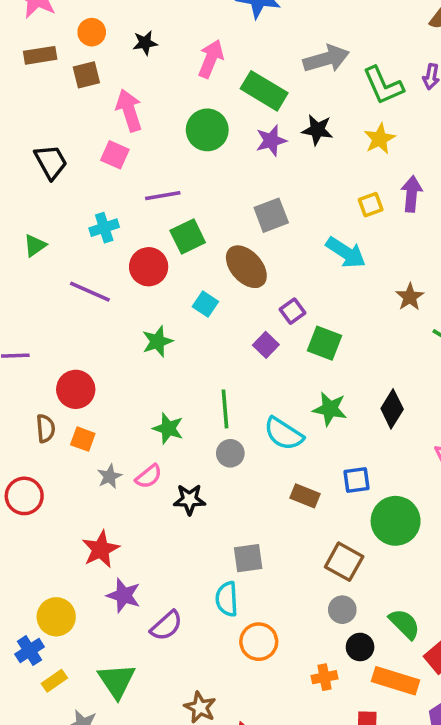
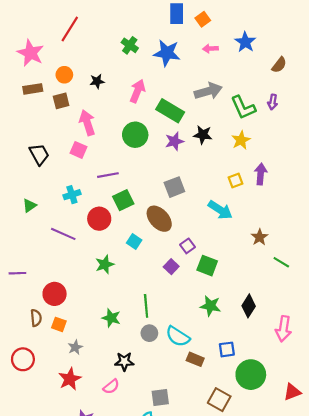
cyan semicircle: (284, 434) -> (178, 336), moved
pink semicircle: (149, 476) -> (111, 387), moved
red star: (101, 549) -> (70, 379), moved

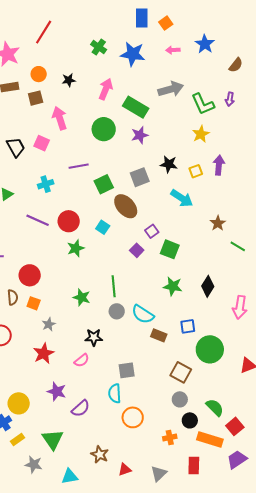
black star: (203, 135) -> (169, 164), moved
pink square: (79, 150) -> (42, 143), moved
green square: (123, 200) -> (104, 184), moved
red circle: (99, 219) -> (69, 221), moved

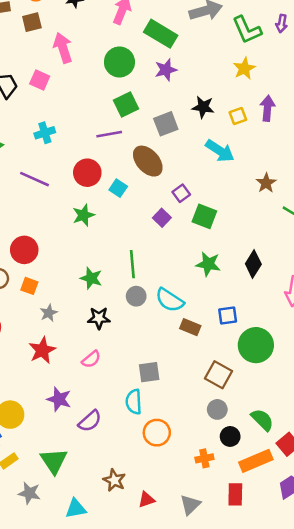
purple line: (79, 166) -> (109, 134), moved
green square: (104, 184) -> (126, 104), moved
red circle: (69, 221) -> (87, 173), moved
black star: (94, 337) -> (99, 318), moved
orange rectangle: (210, 439) -> (256, 461), turned -40

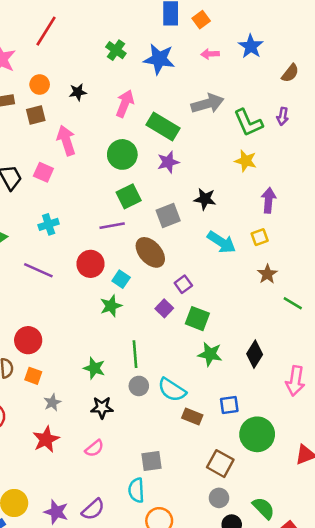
yellow star: (244, 68) -> (246, 161), turned -30
yellow square: (238, 116) -> (260, 237), moved
green star: (83, 215) -> (111, 306), moved
green square: (204, 216) -> (197, 319), moved
purple star: (59, 399) -> (56, 512), moved

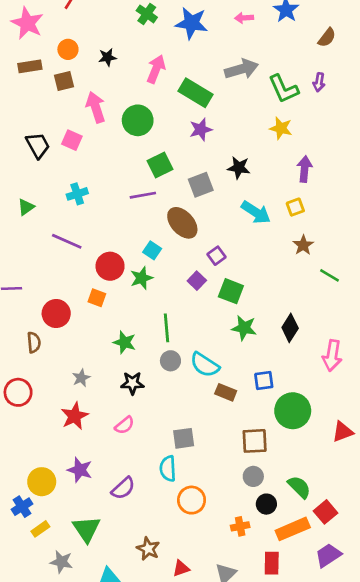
green circle: (122, 154) -> (138, 120), moved
red circle: (90, 264) -> (110, 266), moved
orange square: (33, 376) -> (97, 298), moved
brown square: (220, 464) -> (255, 441), turned -32
purple star: (56, 512) -> (80, 470), moved

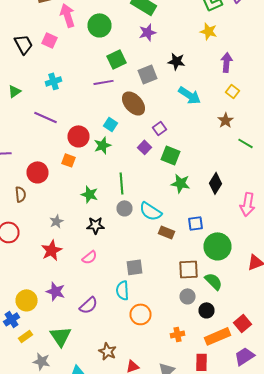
yellow square: (295, 207) -> (232, 91), moved, turned -32
green semicircle: (299, 487) -> (214, 281), moved
black circle: (266, 504) -> (206, 310), moved

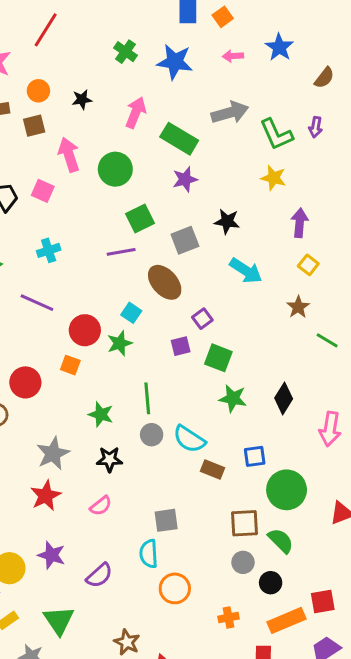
purple square: (144, 147) -> (181, 346), turned 32
gray star: (56, 221) -> (53, 454), size x1.6
red square: (242, 323) -> (323, 602), turned 30

